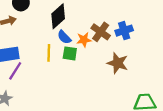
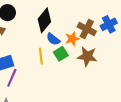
green square: (70, 53) -> (61, 54), turned -32
brown star: (118, 63) -> (87, 56), moved

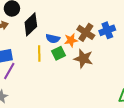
black diamond: (44, 20) -> (31, 24), moved
blue semicircle: (53, 39) -> (53, 39), turned -32

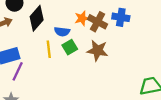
blue cross: (107, 30) -> (121, 17), turned 35
orange star: (71, 40) -> (82, 18), moved

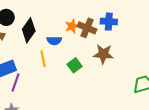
green square: (70, 47) -> (75, 65), moved
brown star: (97, 50) -> (103, 54), moved

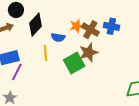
brown star: (103, 54) -> (89, 53), moved, turned -30
green square: (75, 65) -> (74, 63), size x1.5

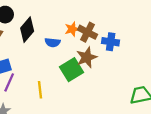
blue cross: (111, 26) -> (111, 42), moved
yellow line: (45, 53) -> (40, 90), moved

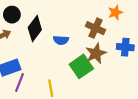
orange star: (72, 29) -> (115, 12), moved
blue cross: (111, 42) -> (125, 47), moved

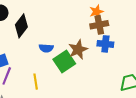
brown cross: (95, 28) -> (99, 25), moved, turned -36
blue semicircle: (61, 40) -> (46, 48), moved

